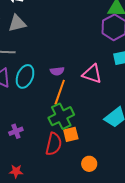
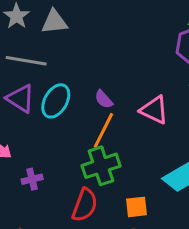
purple semicircle: (57, 71) -> (104, 99), turned 48
orange square: (71, 134) -> (136, 207), moved

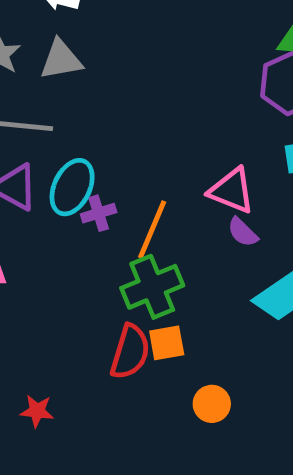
purple semicircle: (104, 99) -> (243, 232), moved
purple cross: (32, 179) -> (99, 213), moved
orange square: (136, 207) -> (167, 343), moved

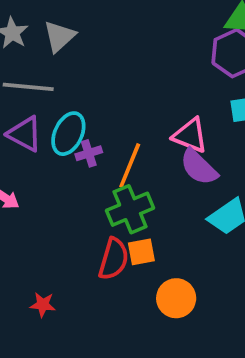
gray triangle: (61, 60) -> (59, 36), turned -32
purple semicircle: (243, 232) -> (199, 167), size x1.6
orange circle: (212, 404) -> (176, 298), size x1.4

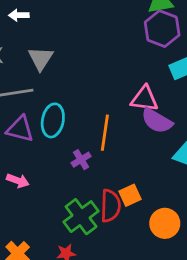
gray triangle: (59, 36) -> (41, 58), moved
purple cross: (89, 153) -> (81, 160), moved
green cross: (130, 209) -> (81, 217), moved

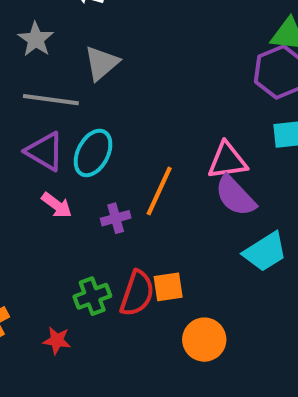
pink triangle: (144, 99) -> (227, 161), turned -32
pink arrow: (18, 181) -> (57, 205), moved
green cross: (81, 217) -> (92, 296), size x0.7

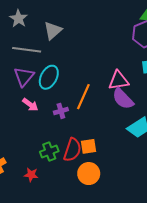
purple triangle: (45, 151) -> (24, 77), turned 40
orange circle: (204, 340) -> (89, 174), moved

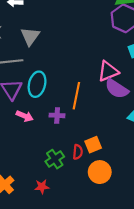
purple cross: (61, 111) -> (57, 115), turned 32
red semicircle: (72, 150) -> (78, 152), size x0.6

